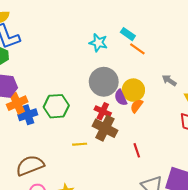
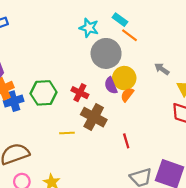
gray circle: (104, 82) -> (106, 53), moved
red cross: (103, 111) -> (80, 93), moved

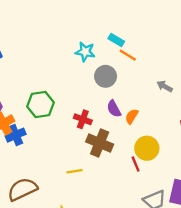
gray circle: (106, 53) -> (106, 76), size x0.7
yellow circle: (124, 78) -> (147, 148), moved
green hexagon: (44, 93) -> (40, 104), moved
yellow line: (67, 133) -> (75, 171), moved

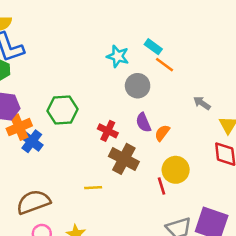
blue cross: (16, 135) -> (32, 141), turned -36

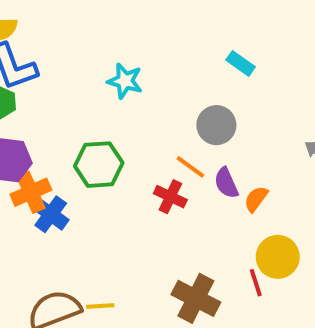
cyan star: (118, 56) -> (125, 81), moved
orange line: (164, 65) -> (190, 167), moved
brown cross: (124, 159) -> (196, 298), moved
yellow line: (93, 188) -> (100, 306), moved

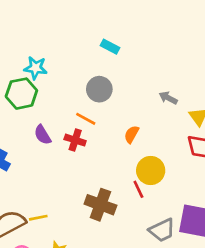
green hexagon: (99, 165) -> (21, 94), moved
purple semicircle: (226, 183) -> (43, 135), moved

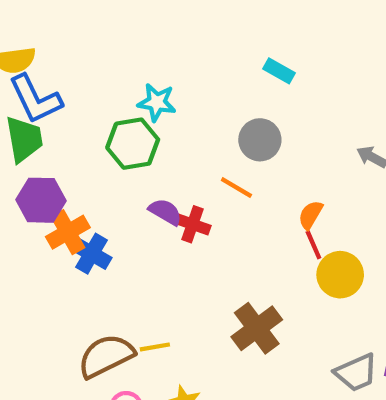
purple semicircle: (43, 135) -> (165, 212), turned 150
red cross: (75, 140) -> (193, 224), moved
red line: (138, 189) -> (313, 245), moved
brown cross: (100, 205) -> (257, 328), turned 32

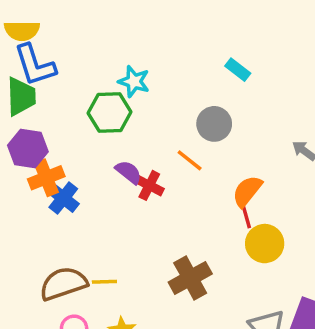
orange semicircle: (311, 215) -> (247, 191), size x1.4

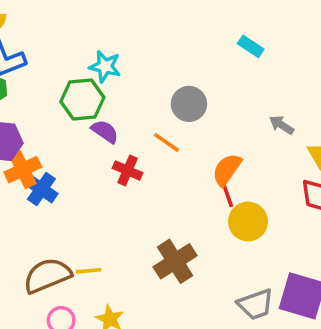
cyan rectangle: (238, 70) -> (251, 46), moved
purple semicircle: (128, 172) -> (105, 131), moved

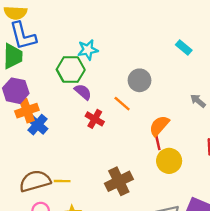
cyan star: (105, 66) -> (88, 50), turned -30

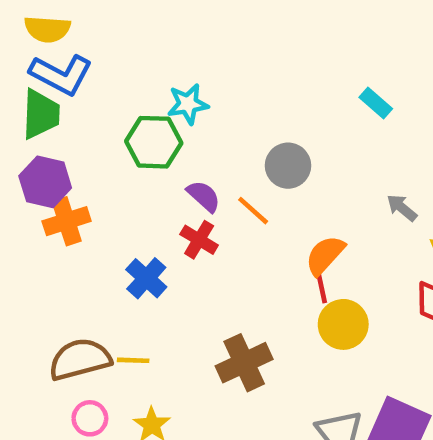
blue L-shape: (23, 36) -> (61, 75), turned -48
purple semicircle: (83, 92) -> (204, 196), moved
blue cross: (38, 125) -> (146, 278), moved

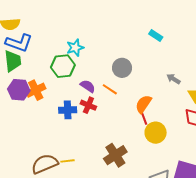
orange cross: (67, 221) -> (36, 90), moved
blue cross: (146, 278) -> (68, 110), moved, turned -36

